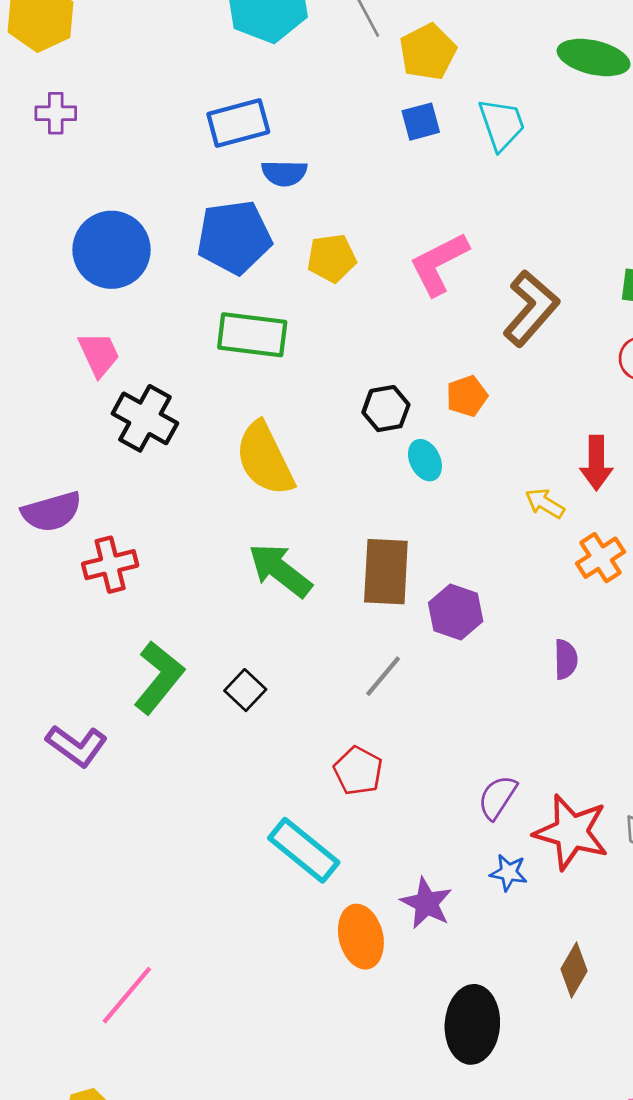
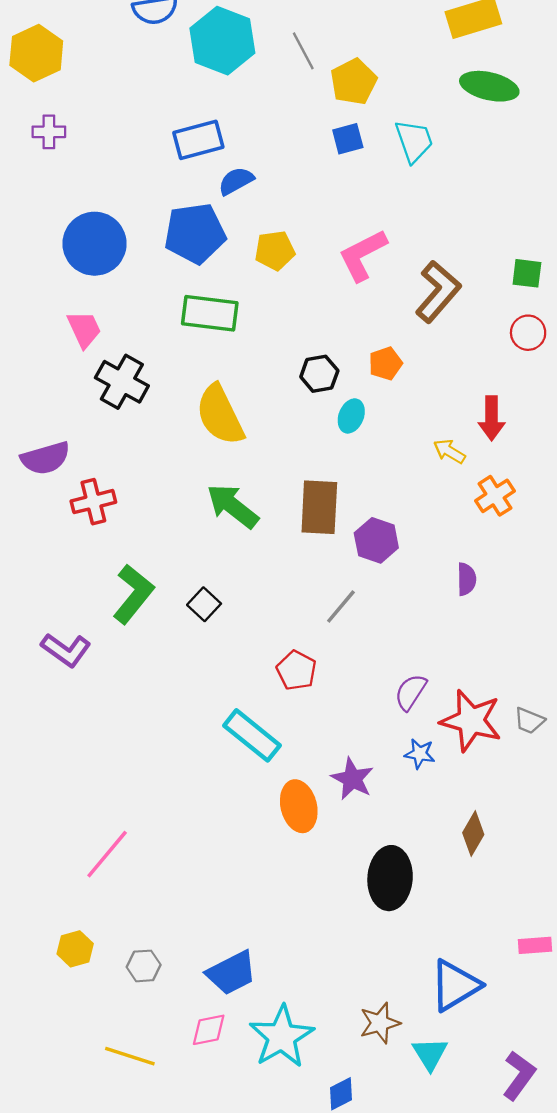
blue semicircle: (284, 173) -> (236, 181), turned 150
cyan ellipse: (425, 460) -> (351, 416), turned 48
gray line: (383, 676) -> (341, 607), moved

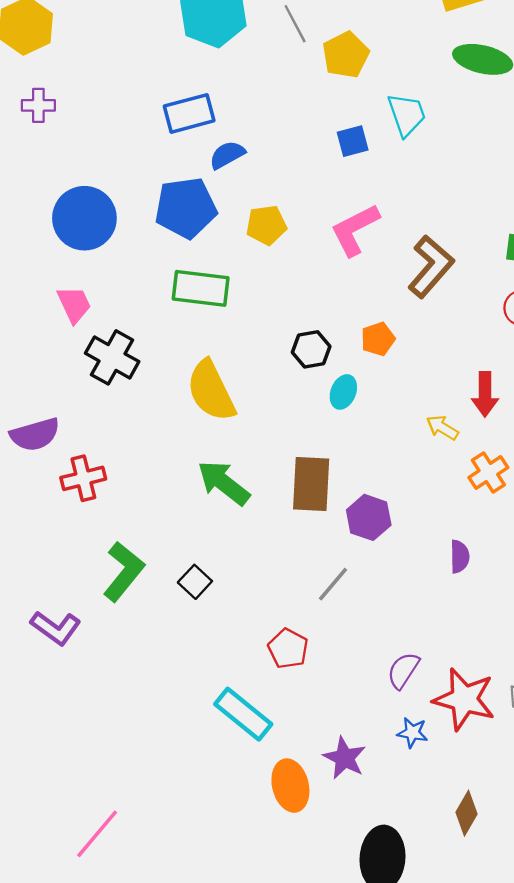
blue square: (348, 139) -> (353, 141), moved

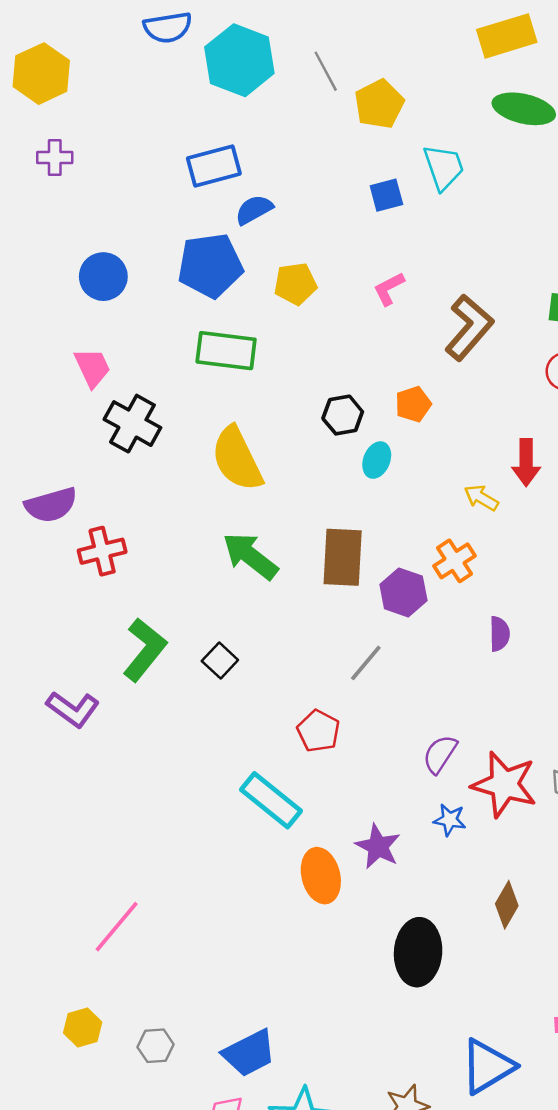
blue circle: (84, 218) -> (103, 277), size x0.7
pink L-shape: (355, 230) -> (389, 289), size x0.6
orange cross: (488, 473) -> (454, 561), moved

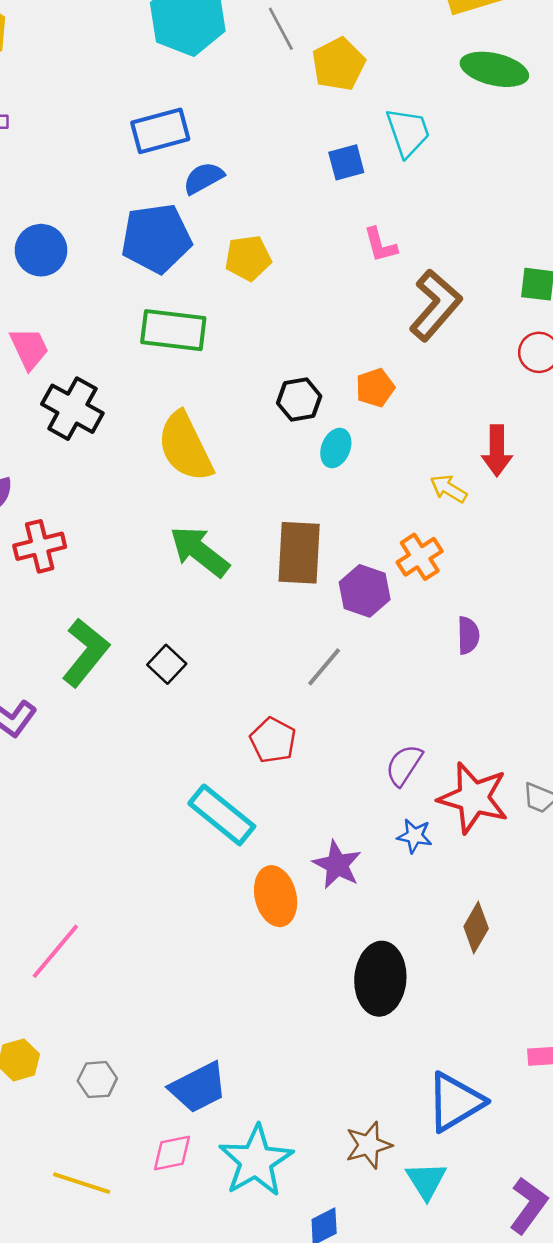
pink L-shape: (389, 289) -> (380, 245), moved, turned -78

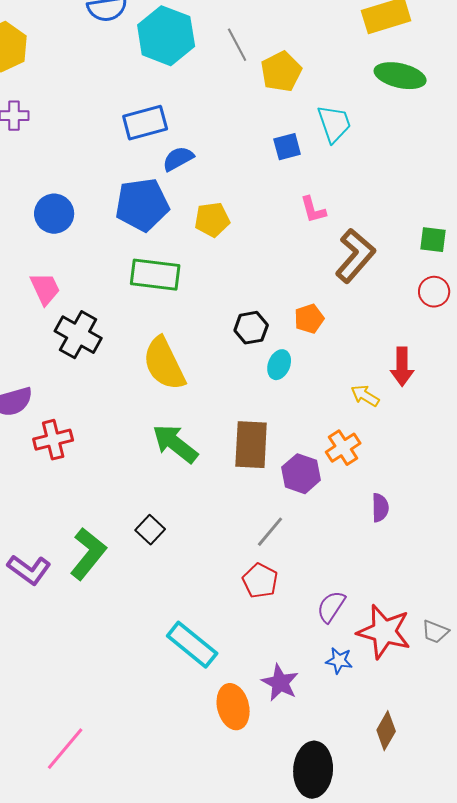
green L-shape: (86, 652) -> (88, 554), moved
red pentagon: (273, 740) -> (260, 581), moved

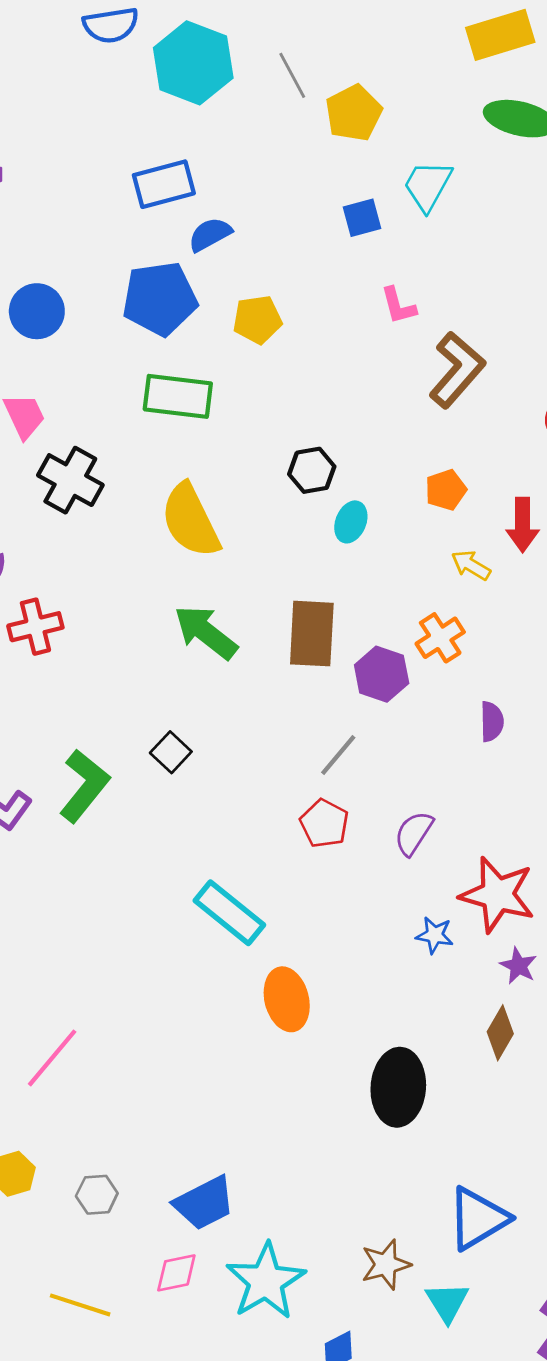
cyan trapezoid: (334, 124) -> (428, 186), turned -132
orange pentagon: (309, 319) -> (446, 490), moved
purple semicircle: (331, 607) -> (414, 833), moved
purple star: (280, 683) -> (518, 966), moved, size x0.7

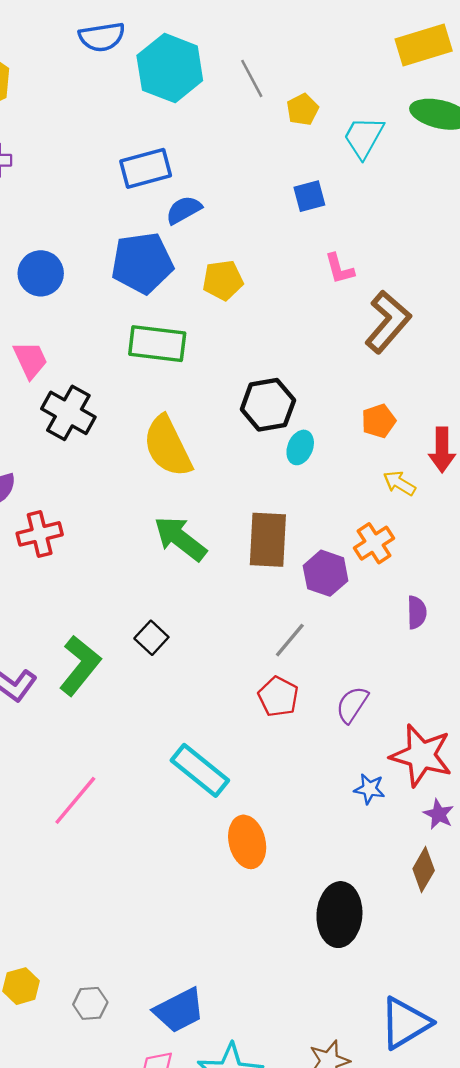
yellow pentagon: (354, 113) -> (302, 110), size x0.7
cyan trapezoid: (428, 186) -> (364, 137), moved
black hexagon: (312, 470) -> (268, 405), size x1.4
pink line: (52, 1058) -> (75, 800), moved

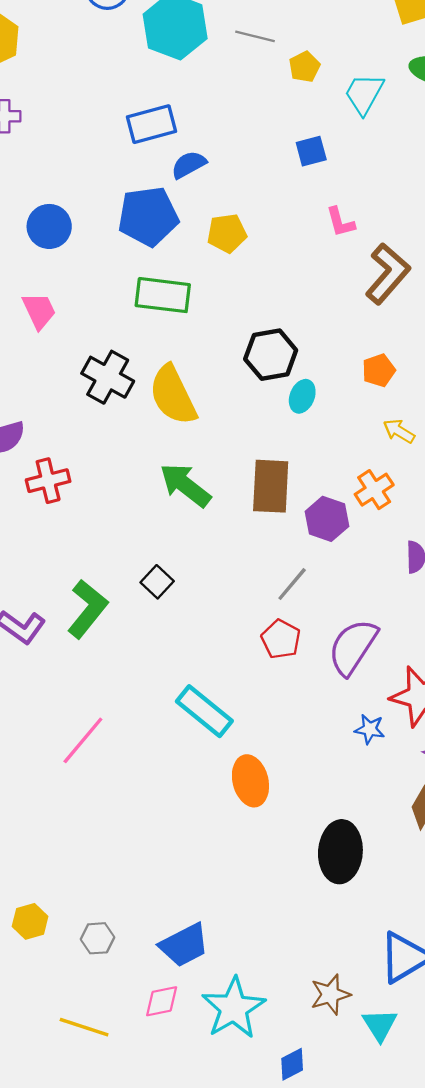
gray line: (252, 78) -> (255, 36), turned -48
black cross: (68, 413) -> (108, 377), moved
purple semicircle: (352, 705) -> (353, 647), size x1.6

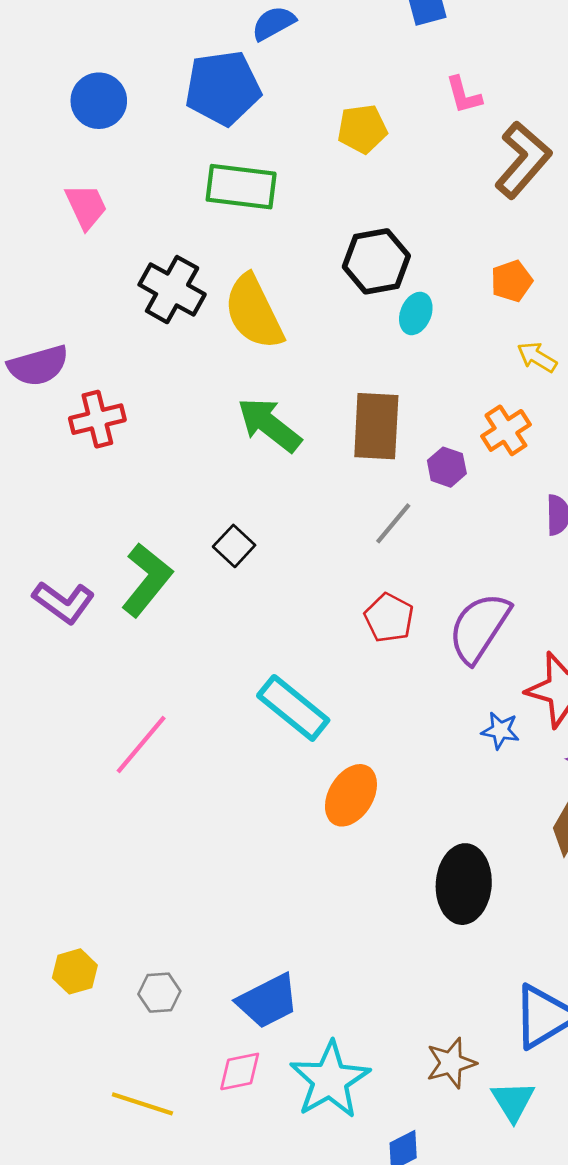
yellow pentagon: (227, 233) -> (362, 129), moved
purple hexagon: (327, 519) -> (447, 467), size x0.7
gray line: (292, 584) -> (393, 523), moved
orange ellipse: (250, 781) -> (351, 795), turned 45

